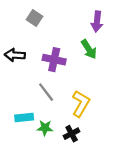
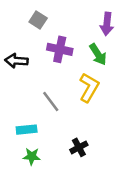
purple cross: (54, 60) -> (60, 49), moved
yellow L-shape: (81, 104) -> (89, 88), moved
green star: (45, 128) -> (32, 156), moved

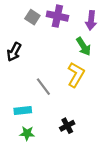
purple cross: (60, 49) -> (57, 16), moved
black arrow: (16, 61) -> (14, 52), turned -66

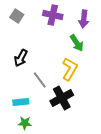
gray square: (32, 17) -> (17, 16), moved
black arrow: (14, 52) -> (21, 58), moved
black cross: (67, 126) -> (62, 98), moved, size x1.6

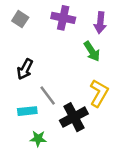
yellow L-shape: (70, 69) -> (99, 93), moved
cyan rectangle: (21, 102) -> (27, 111), moved
green star: (25, 123) -> (38, 139), moved

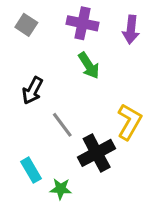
green arrow: (92, 51) -> (89, 65), moved
cyan rectangle: (27, 111) -> (31, 170), moved, turned 66
green star: (38, 139) -> (61, 189), moved

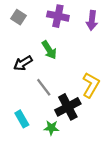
green arrow: (89, 65) -> (49, 50), moved
black arrow: (33, 90) -> (23, 63), turned 30
green star: (61, 189) -> (51, 128), moved

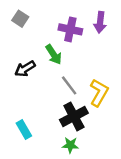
purple cross: (58, 16) -> (70, 29), moved
gray line: (44, 87) -> (69, 85), moved
green star: (51, 128) -> (70, 145), moved

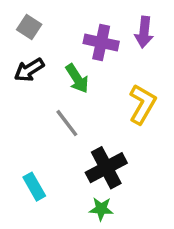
black arrow: (25, 69) -> (29, 70), moved
gray line: (69, 85) -> (67, 123), moved
yellow L-shape: (99, 93) -> (142, 104), moved

